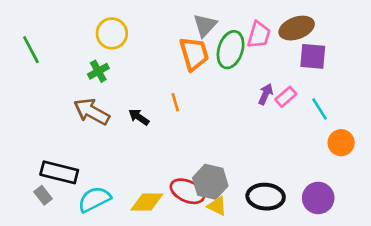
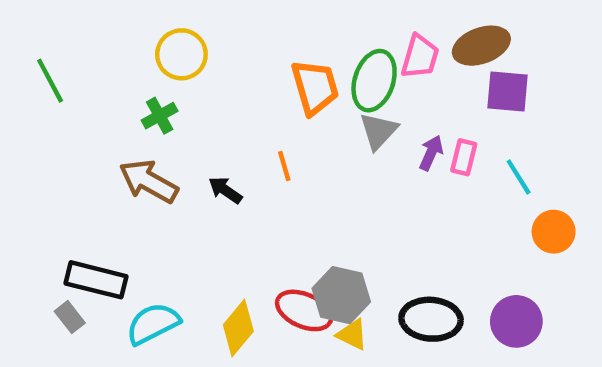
gray triangle: (205, 25) -> (378, 131), moved
pink rectangle: (286, 97) -> (464, 157), turned -35
yellow diamond: (147, 202) -> (238, 328), turned -52

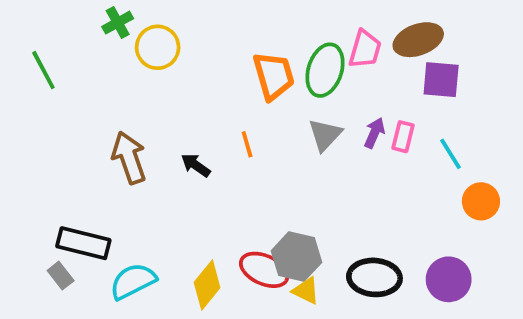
green cross: (160, 116) -> (118, 23), moved
gray triangle: (378, 131) -> (325, 135), moved
brown arrow: (149, 181) -> (129, 158), turned 42

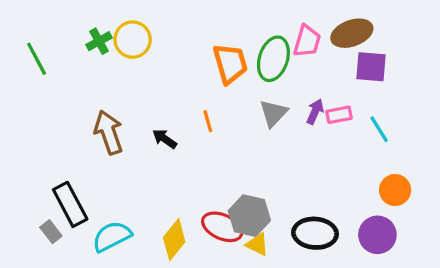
green cross: (118, 23) -> (99, 41), moved
pink rectangle: (403, 137) -> (339, 115), turned 65
orange circle: (481, 201) -> (395, 190), moved
black rectangle: (83, 243) -> (70, 204), turned 48

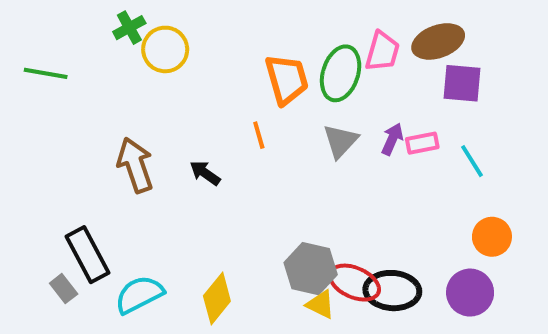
green cross: (99, 41) -> (129, 28), moved
green line: (37, 59) -> (46, 73), turned -52
orange line: (208, 121) -> (259, 135), moved
red ellipse: (222, 227) -> (354, 283), moved

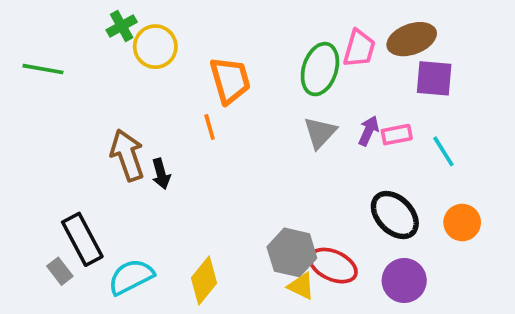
orange trapezoid: (287, 79) -> (230, 80), moved
orange line: (259, 135) -> (210, 127), moved
black arrow: (205, 173) -> (161, 174), moved, turned -140
black ellipse: (392, 291) -> (395, 215), moved, turned 42
purple circle: (470, 293) -> (404, 280), moved

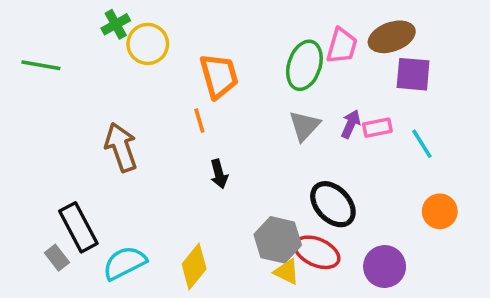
black arrow: (161, 174) -> (219, 174), moved
black ellipse: (395, 215) -> (333, 204), moved

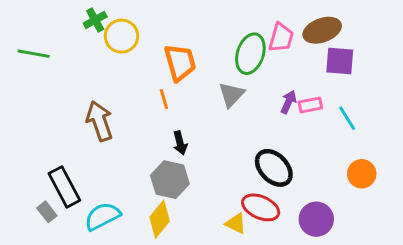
gray triangle: (304, 126) -> (231, 95), moved
gray hexagon: (278, 240) -> (170, 180), moved

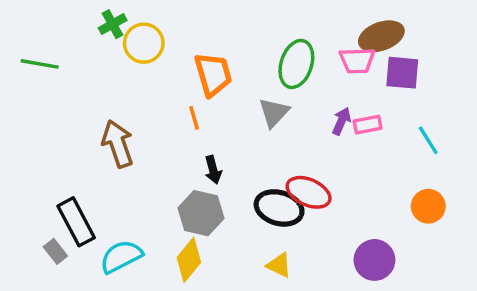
pink trapezoid: (281, 38) -> (357, 61), moved, turned 72
cyan line: (347, 118) -> (428, 140), moved
black ellipse: (274, 168) -> (279, 208), moved, turned -30
red ellipse: (261, 207) -> (309, 192), moved

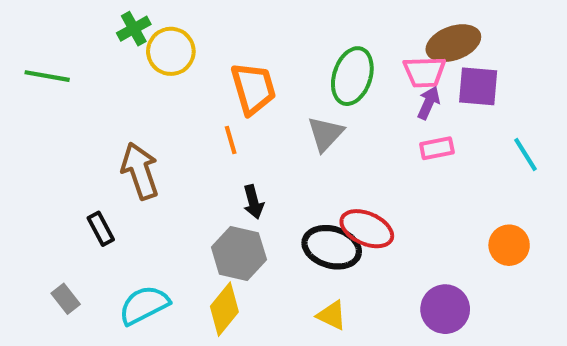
purple arrow: (342, 121) -> (429, 103), moved
cyan line: (428, 140) -> (526, 154), moved
black rectangle: (76, 222) -> (101, 229), moved, size x0.6

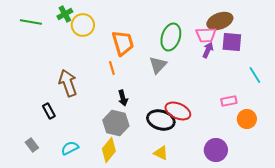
green line: (47, 76) -> (31, 22), moved
pink rectangle: (437, 148) -> (229, 101), moved
cyan semicircle: (144, 305) -> (70, 148), size x0.7

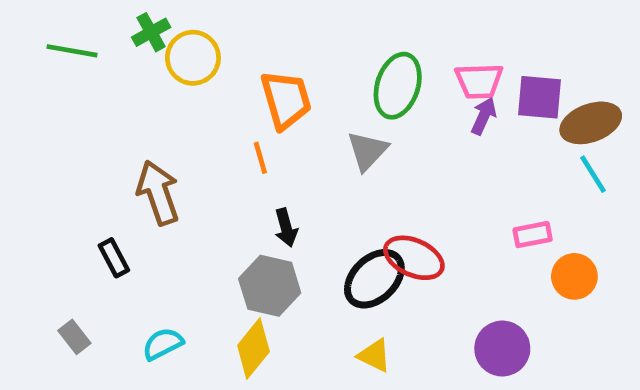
brown ellipse: (220, 21) -> (591, 123), moved
black ellipse: (161, 120) -> (374, 279), turned -60

